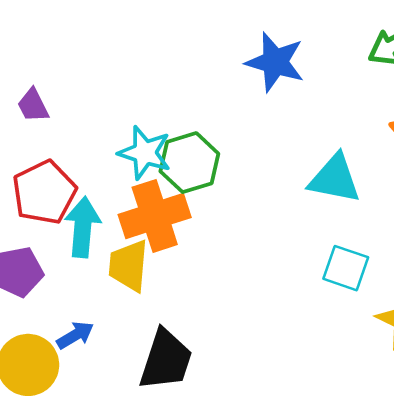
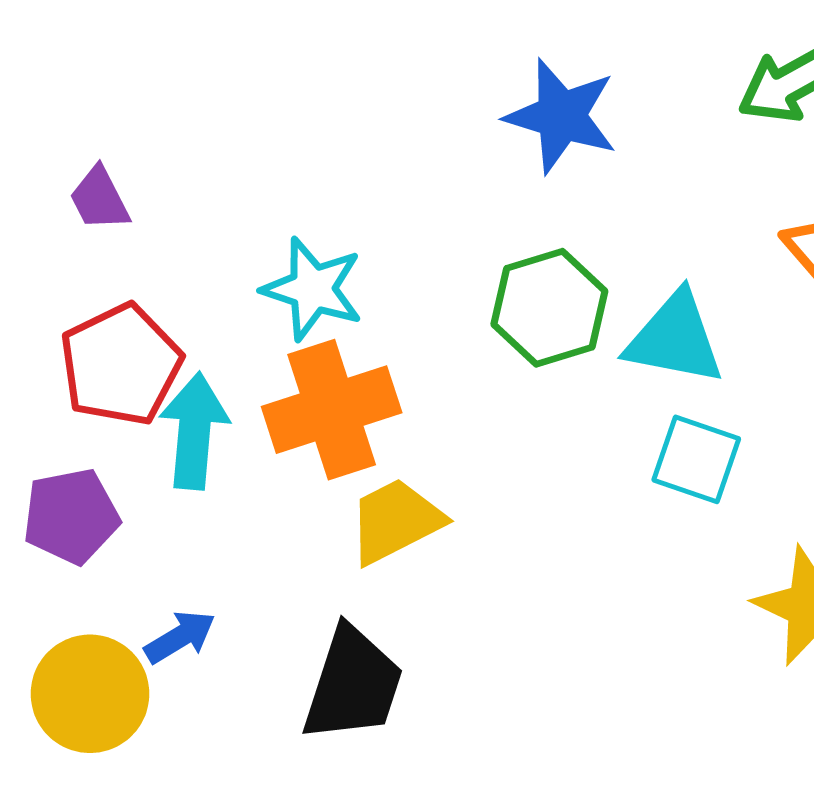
green hexagon: (189, 163) -> (549, 308), moved
yellow trapezoid: (129, 266) -> (395, 521), moved, turned 58
cyan square: (346, 268) -> (696, 459), moved

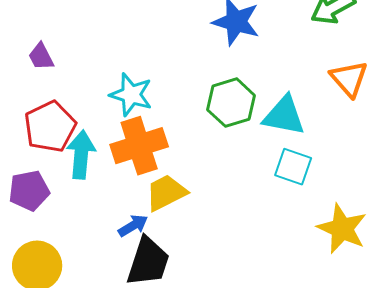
blue arrow: (180, 637) -> (133, 226), moved

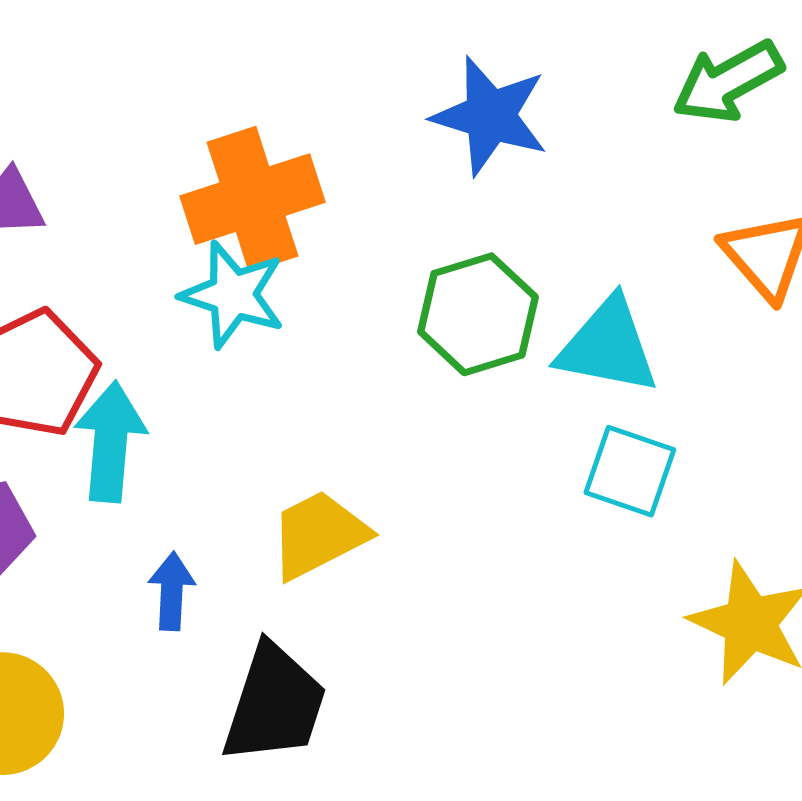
orange cross: (139, 146) -> (253, 199), moved
blue arrow: (133, 226) -> (172, 591), moved, turned -56

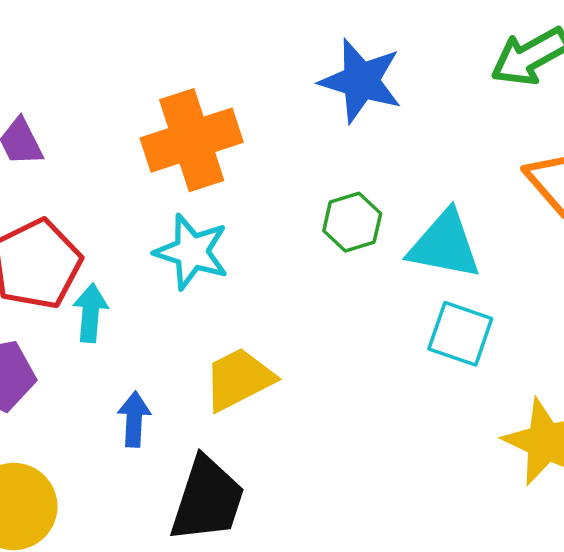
cyan star: (233, 295) -> (192, 252), moved
green hexagon: (478, 314) -> (352, 222), size x0.7
cyan arrow: (110, 442) -> (90, 313), size x0.7

